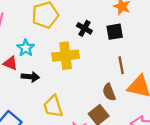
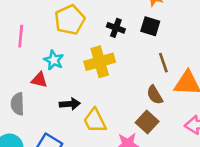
black square: (115, 32) -> (150, 26), turned 36
black arrow: (30, 77) -> (70, 104), moved

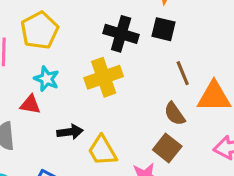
yellow pentagon: (70, 20) -> (40, 30), moved
black cross: (116, 28) -> (121, 34), size x1.5

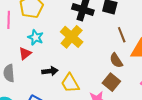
yellow cross: (104, 77) -> (72, 37), turned -30
red triangle: (30, 105) -> (25, 53), turned -48

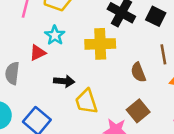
yellow cross: (72, 37) -> (100, 44), turned 35
brown semicircle: (116, 60) -> (138, 72), moved

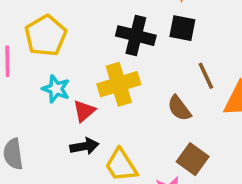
red triangle: (38, 53) -> (84, 111), moved

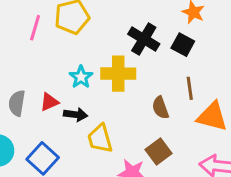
cyan star: (56, 89) -> (81, 77), moved
red triangle: (84, 111) -> (49, 102), moved

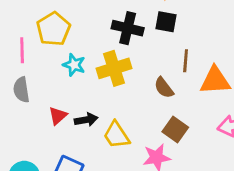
cyan star: (81, 77) -> (74, 65), moved
brown line: (190, 88) -> (186, 61), turned 30
gray semicircle: (17, 103) -> (21, 90), moved

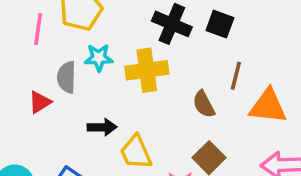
cyan star: (74, 65) -> (99, 58), turned -30
gray semicircle: (21, 90) -> (67, 77), moved
red triangle: (58, 116) -> (40, 102), moved

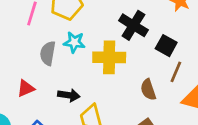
black square: (220, 24) -> (166, 46), moved
red triangle: (40, 102) -> (26, 88), moved

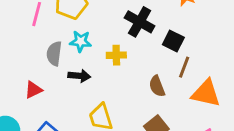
yellow cross: (109, 57) -> (116, 55), size x0.6
black arrow: (69, 95) -> (79, 76), moved

